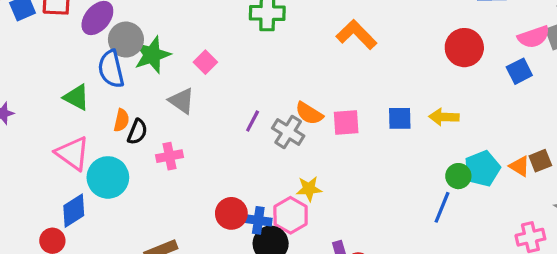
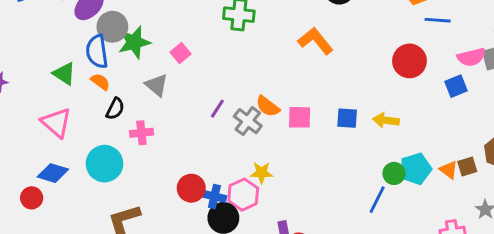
orange semicircle: (121, 120) -> (100, 82), moved, turned -72
cyan circle: (108, 177) -> (104, 164), moved
blue diamond: (74, 211) -> (53, 173), turned 44

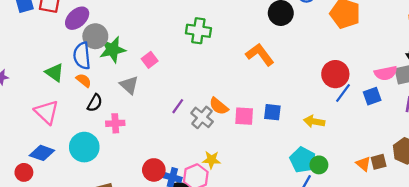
blue line: (438, 20) -> (343, 93), moved, turned -60
blue square: (347, 118) -> (272, 112), moved
cyan pentagon: (415, 169) -> (303, 160), moved, turned -30

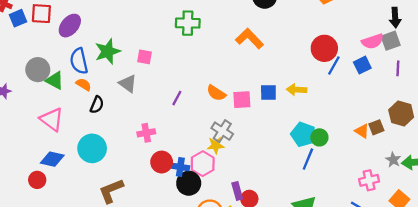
gray circle: (95, 36) -> (38, 70), moved
pink square: (150, 60) -> (144, 57), turned -35
gray cross: (202, 117) -> (222, 131), moved
yellow arrow: (314, 122) -> (297, 90), moved
pink cross: (115, 123) -> (146, 133), moved

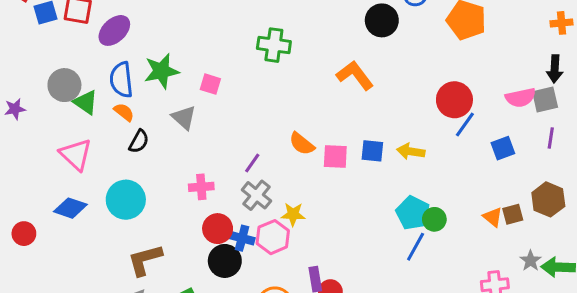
blue square: (362, 65) -> (503, 148), moved
purple line: (177, 98) -> (252, 163), moved
gray cross: (222, 131) -> (256, 195), moved
red circle: (37, 180) -> (24, 234), moved
black circle: (189, 183) -> (225, 261), moved

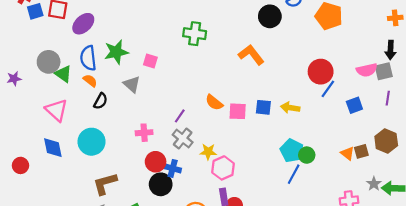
blue diamond: (70, 208) -> (53, 148), turned 60
pink hexagon: (273, 237) -> (223, 168), moved

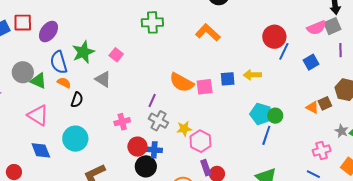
pink square: (150, 61) -> (116, 55), turned 32
orange semicircle: (214, 102) -> (182, 82), size x1.4

